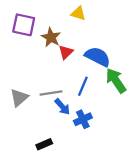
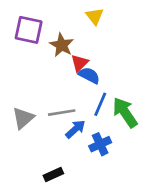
yellow triangle: (78, 13) -> (95, 16), turned 35
blue semicircle: (98, 57) -> (89, 75), moved, size x0.7
green arrow: (116, 81) -> (125, 113), moved
blue arrow: (62, 107) -> (75, 129), turned -90

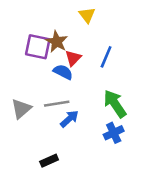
purple square: (29, 30) -> (38, 47), moved
blue semicircle: (89, 75) -> (63, 72), moved
blue line: (100, 104) -> (106, 57), moved
blue cross: (100, 144) -> (114, 133), moved

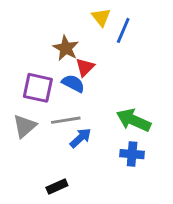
purple square: (38, 47) -> (38, 88), moved
blue line: (106, 57) -> (123, 30), moved
green arrow: (115, 104) -> (134, 120), turned -32
blue cross: (114, 133) -> (132, 154), turned 30

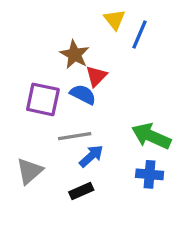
gray triangle: (25, 126) -> (30, 171), moved
black rectangle: (57, 186) -> (81, 191), moved

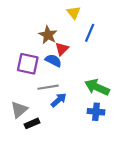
blue line: (140, 35) -> (90, 33), moved
black rectangle: (81, 191) -> (32, 123), moved

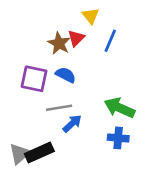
red triangle: (62, 49) -> (76, 38), moved
gray triangle: (19, 110) -> (20, 154), moved
black rectangle: (32, 123) -> (39, 152), size x1.5

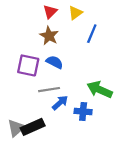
yellow triangle: (91, 16) -> (75, 13), turned 32
red triangle: (76, 38) -> (50, 12), moved
blue cross: (118, 138) -> (83, 112), moved

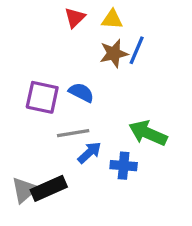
yellow triangle: (75, 13) -> (112, 19), turned 40
brown star: (49, 36) -> (114, 53), moved, turned 30

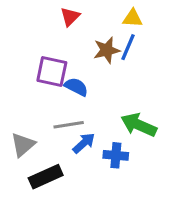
yellow triangle: (112, 19) -> (133, 18), moved
purple square: (42, 97) -> (52, 72), moved
gray triangle: (24, 190) -> (23, 145), moved

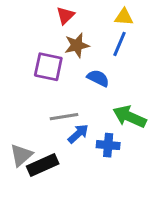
brown star: (107, 50) -> (77, 45), moved
blue semicircle: (76, 87) -> (98, 78), moved
gray triangle: (23, 145) -> (21, 155), moved

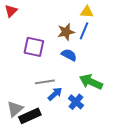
red triangle: (65, 15) -> (11, 11), moved
brown star: (77, 45) -> (66, 32), moved
blue cross: (108, 145) -> (76, 102), turned 35

